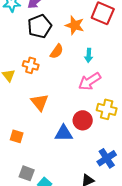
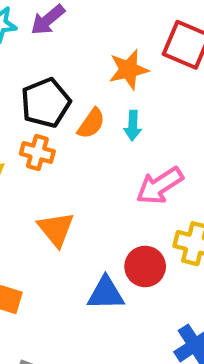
orange star: (75, 25) -> (129, 70), turned -30
black pentagon: (40, 26) -> (46, 103), moved
cyan arrow: (89, 55) -> (133, 126), moved

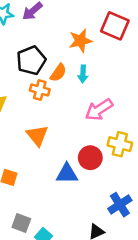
orange cross: (37, 152) -> (40, 90), moved

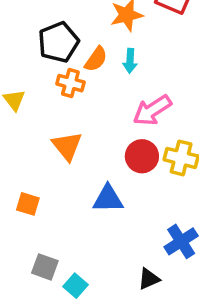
red circle: (90, 158) -> (142, 156), moved

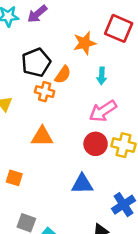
cyan arrow: (130, 61) -> (102, 76), moved
orange triangle: (67, 146) -> (42, 137), turned -50
blue triangle: (108, 199) -> (82, 184), moved

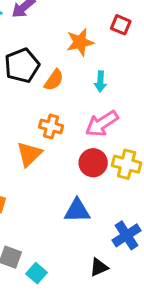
red square: (119, 28) -> (121, 25), size x0.6
orange cross: (45, 92) -> (51, 126), moved
orange triangle: (42, 137) -> (29, 154), turned -45

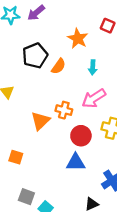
orange star: (80, 42) -> (78, 38), turned -30
orange cross: (51, 126) -> (64, 110), moved
red circle: (93, 163) -> (81, 136), moved

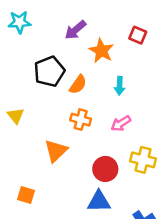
purple arrow: (36, 13) -> (75, 30), moved
pink arrow: (94, 98) -> (121, 123), size x0.7
orange cross: (64, 110) -> (81, 120), moved

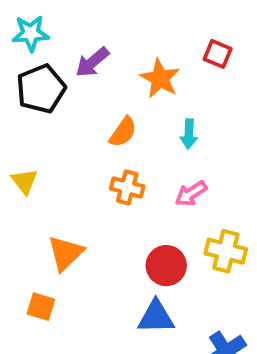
purple arrow: (75, 30) -> (92, 62), moved
black pentagon: (49, 71) -> (41, 89), moved
orange triangle: (56, 151) -> (66, 253), moved

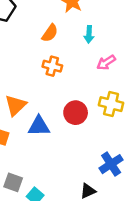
pink arrow: (191, 194) -> (106, 62), moved
blue triangle: (156, 317) -> (39, 126), moved

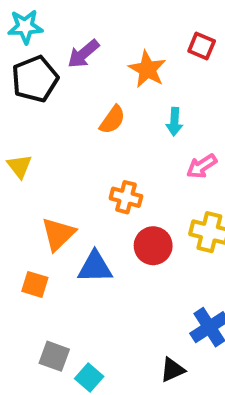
orange cross: (52, 66) -> (126, 197), moved

